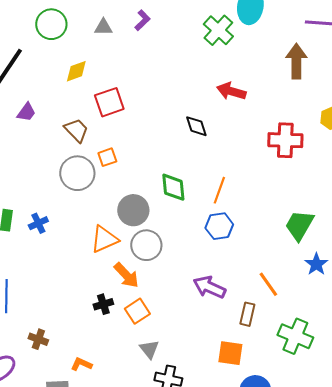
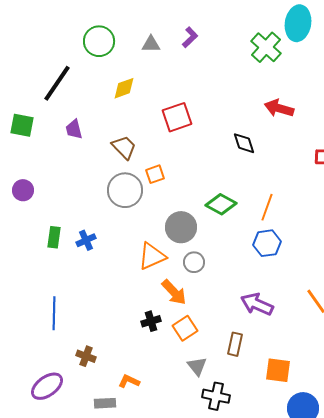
red square: (109, 102) -> (177, 117), moved
purple trapezoid: (26, 112) -> (74, 129), turned 130
green diamond: (173, 187) -> (221, 204), turned -56
gray circle: (146, 245) -> (194, 262), size x0.7
brown rectangle: (247, 314) -> (235, 344), moved

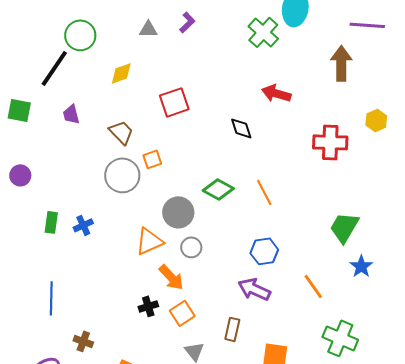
green circle: (99, 41) -> (80, 35), moved
orange line: (267, 207) -> (264, 192), turned -48
blue hexagon: (267, 243) -> (264, 251), moved

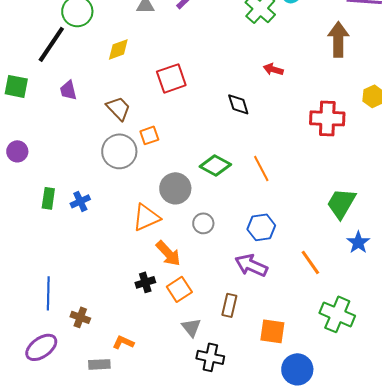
red arrow: (276, 93) -> (273, 69), size x0.7
gray circle: (191, 247) -> (203, 223), moved
blue line: (51, 298) -> (48, 293), moved

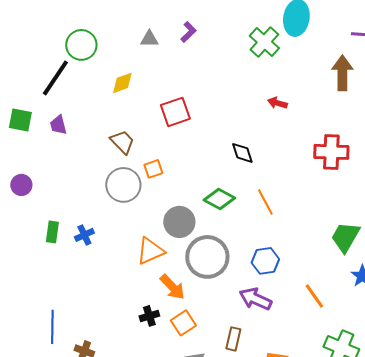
purple trapezoid: (68, 90) -> (58, 125), moved
black diamond: (238, 104) -> (242, 153), moved
gray circle: (203, 223) -> (207, 257), size x2.0

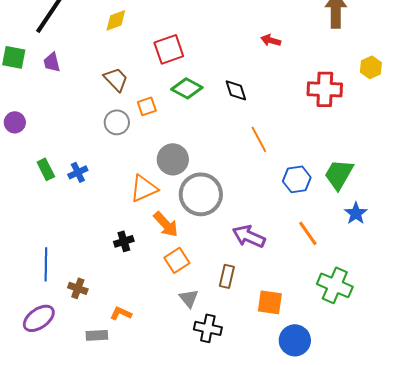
gray circle: (123, 185) -> (117, 122), size x0.7
green diamond: (219, 199) -> (187, 88), moved
green rectangle: (52, 232) -> (46, 169), turned -35
blue hexagon: (265, 261) -> (297, 179), moved
black cross: (149, 316) -> (124, 241), moved

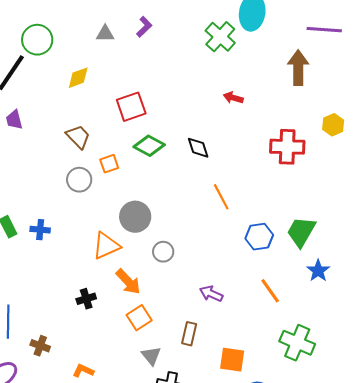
blue cross: (78, 172) -> (40, 230), turned 30
gray circle: (201, 194) -> (163, 252), size x0.5
purple arrow: (249, 236) -> (211, 294), size x0.7

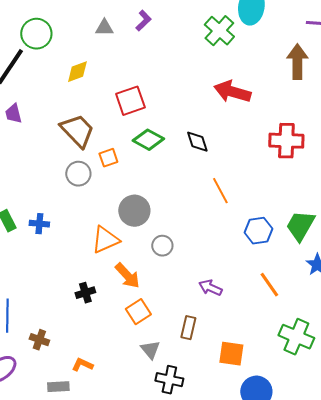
red arrow: (233, 98) -> (232, 92), size x1.8
brown trapezoid: (78, 137) -> (77, 131), size x1.4

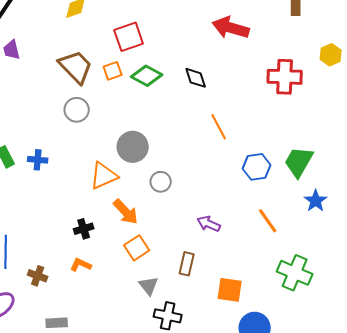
orange square: (108, 158) -> (113, 71), moved
orange L-shape: (82, 365) -> (81, 265), moved

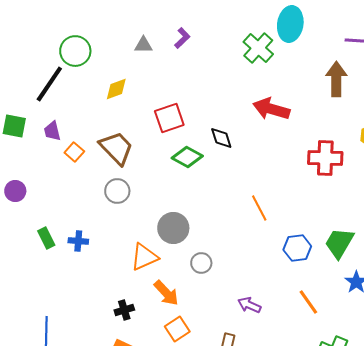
orange square: (113, 71) -> (74, 152), moved, turned -30
black diamond: (196, 78) -> (221, 138), moved

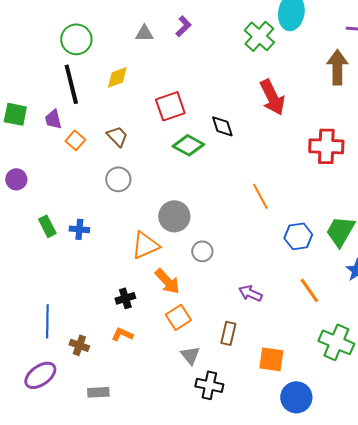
black line: (49, 84) -> (71, 84), moved, turned -48
red arrow: (271, 109) -> (272, 97), turned -132
brown trapezoid: (116, 148) -> (117, 136), size x0.6

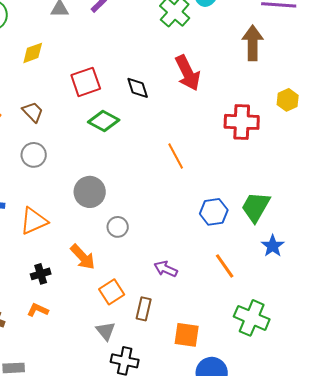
black diamond: (222, 126) -> (138, 88), moved
orange line: (260, 196) -> (176, 156), moved
orange triangle: (145, 245) -> (34, 221), moved
orange square: (178, 317) -> (112, 292), moved

